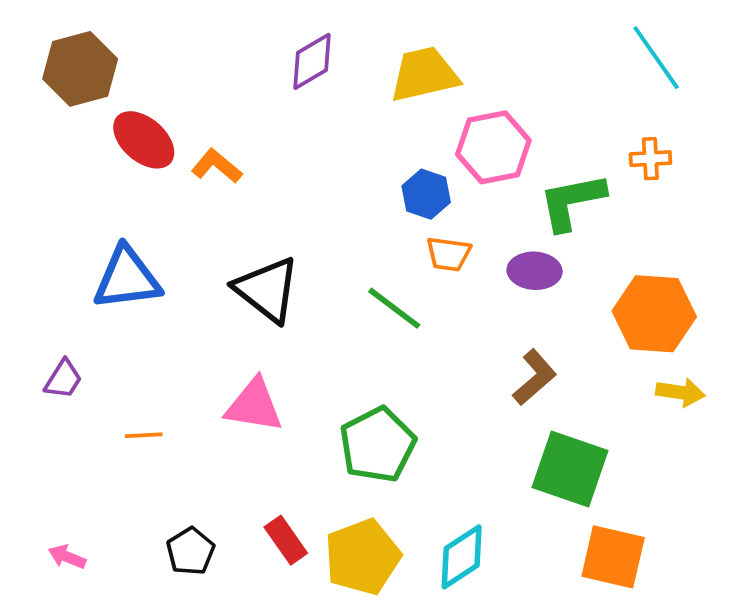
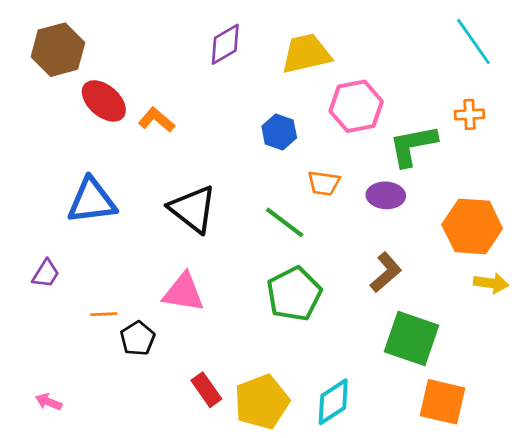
blue hexagon: (426, 194) -> (279, 132), moved
green pentagon: (377, 445) -> (294, 294), moved
black pentagon: (190, 551) -> (138, 338), moved

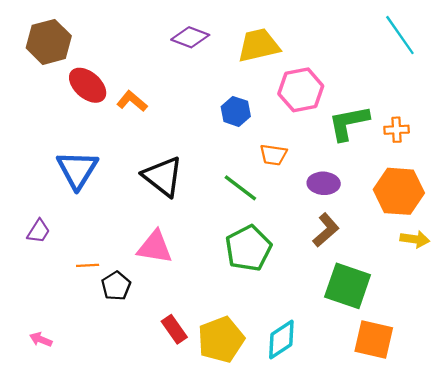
purple diamond: (225, 44) -> (190, 37), turned 51
orange cross: (469, 114) -> (397, 130), moved
purple ellipse: (386, 195) -> (324, 183), moved
blue triangle: (92, 201) -> (77, 170), turned -51

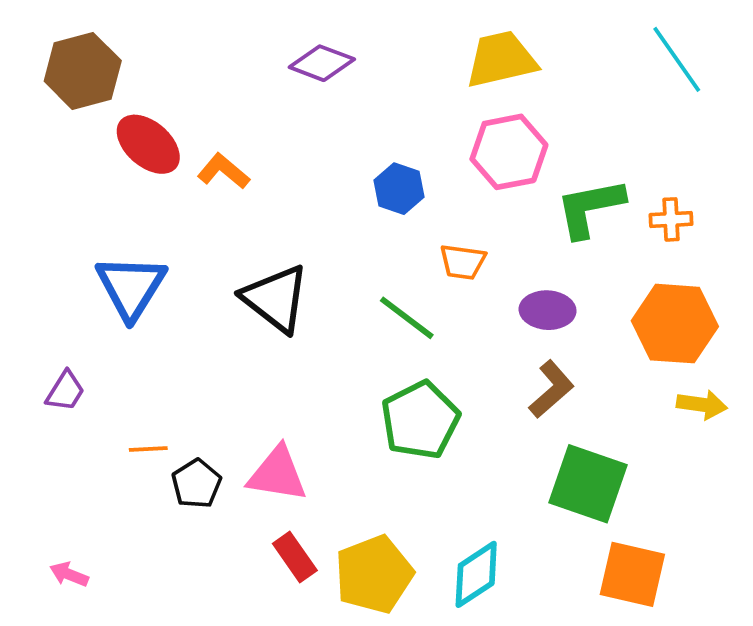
yellow trapezoid: (259, 45) -> (501, 59), moved
pink triangle: (155, 247) -> (277, 474), moved

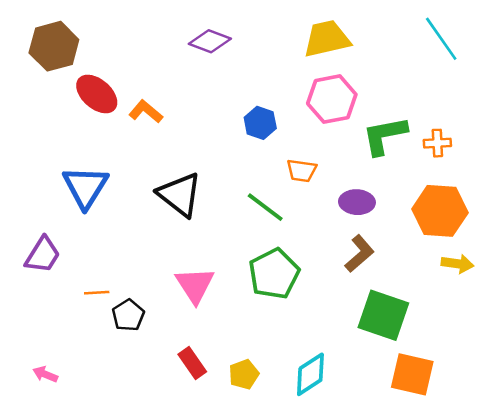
purple trapezoid: (65, 391) -> (43, 255), size x1.4
pink triangle: (277, 474) -> (195, 285), moved, turned 48
yellow pentagon: (374, 574) -> (244, 374), size x0.6

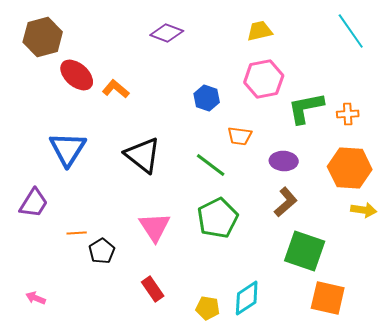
yellow trapezoid: (327, 39) -> (260, 31), size x0.7
yellow pentagon: (244, 374) -> (208, 308), moved, turned 30

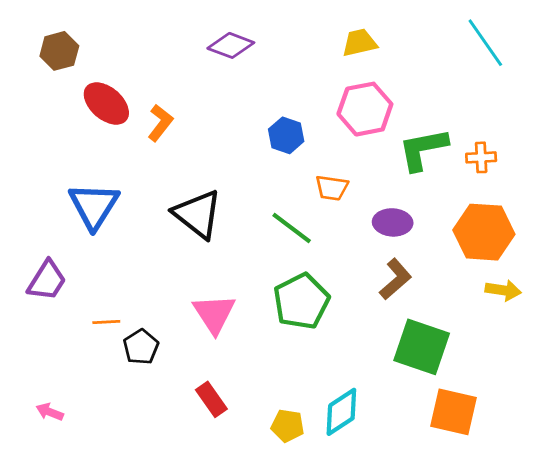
brown hexagon: (43, 37) -> (59, 51), size x0.7
orange L-shape: (116, 89) -> (160, 123), turned 88

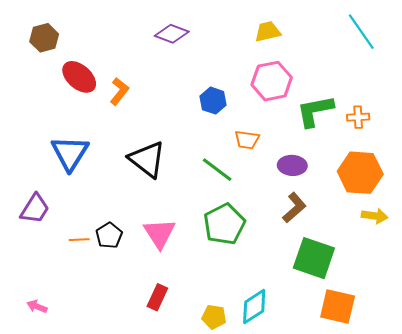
black pentagon: (141, 347) -> (109, 235), moved
red rectangle: (211, 399) -> (157, 297), turned 60

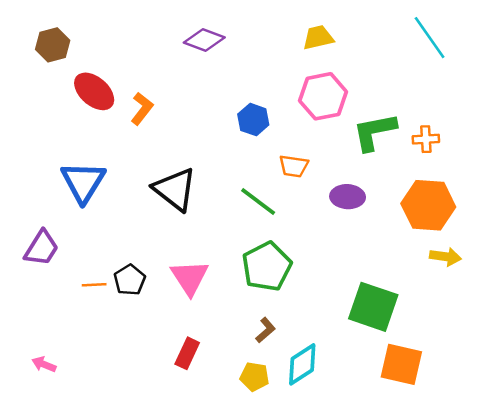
brown L-shape: (294, 208) -> (266, 330), moved, size x0.7

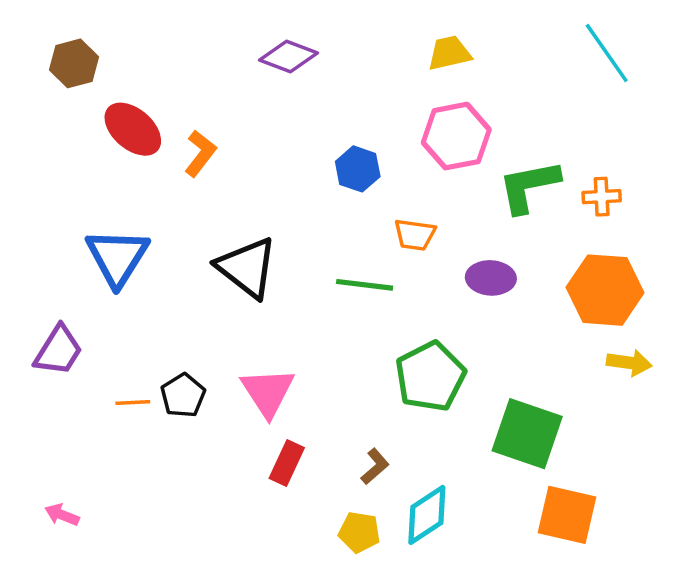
green line: (258, 202) -> (365, 285), turned -30
green pentagon: (267, 266) -> (430, 376), moved
red rectangle: (187, 353) -> (287, 463), moved

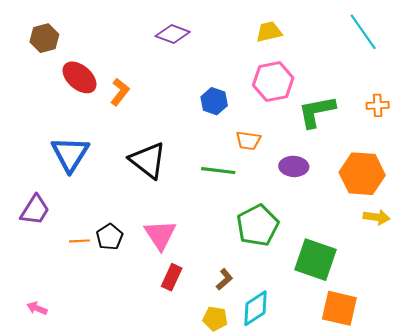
orange cross: (602, 197) -> (378, 105), moved

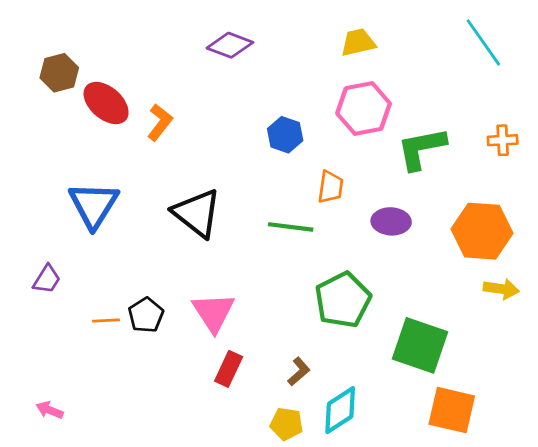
brown hexagon: (44, 38) -> (59, 73), moved
orange trapezoid: (248, 141) -> (331, 187), turned -90
purple trapezoid: (35, 210) -> (47, 279), size x0.7

